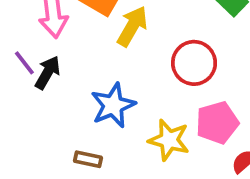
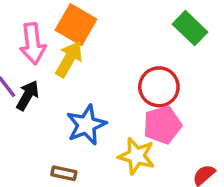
yellow arrow: (132, 26) -> (69, 59), moved
pink pentagon: (217, 123) -> (162, 125), moved

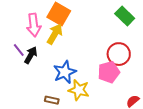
red circle: (159, 87) -> (119, 54), moved
yellow star: (136, 156) -> (79, 90), moved

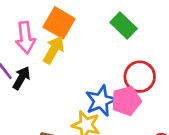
green rectangle: (125, 16) -> (124, 26), moved
blue star: (65, 72) -> (101, 101), moved

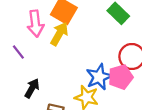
black arrow: (21, 78) -> (32, 88), moved

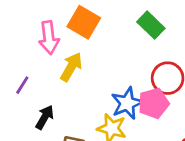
yellow arrow: (59, 34) -> (71, 67), moved
purple line: (18, 52) -> (22, 85), moved, turned 70

